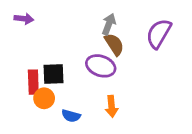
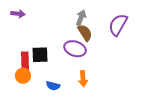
orange circle: (44, 98) -> (23, 76), moved

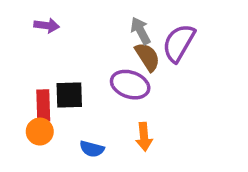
purple arrow: (18, 14) -> (47, 26), moved
gray arrow: (81, 18) -> (141, 31), turned -49
purple semicircle: (118, 25) -> (179, 43), moved

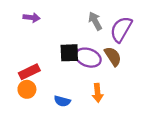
brown semicircle: (147, 57) -> (113, 56), moved
black square: (69, 95) -> (69, 53), moved
red rectangle: (43, 105) -> (29, 72), turned 66

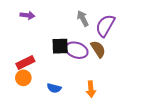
orange arrow: (98, 93) -> (91, 89), moved

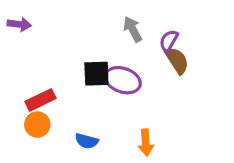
purple arrow: (27, 15) -> (19, 24), moved
purple semicircle: (105, 26) -> (169, 41), size x0.6
brown semicircle: (98, 49) -> (177, 60), moved

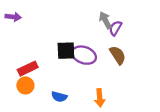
gray arrow: (133, 29) -> (105, 20), moved
brown semicircle: (177, 60) -> (118, 55), moved

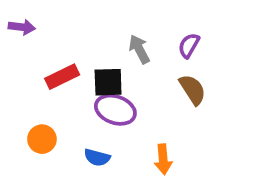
gray arrow: (105, 20) -> (139, 49), moved
purple ellipse: (84, 55) -> (115, 110), moved
red rectangle: (28, 69) -> (62, 77), moved

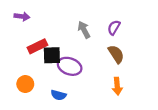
purple arrow: (22, 27) -> (22, 16), moved
black square: (108, 82) -> (52, 55), moved
orange arrow: (163, 159) -> (117, 86), moved

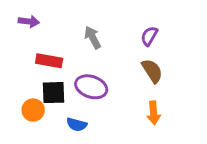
gray arrow: (84, 30) -> (93, 37), moved
red rectangle: (37, 46) -> (49, 61), turned 36
black square: (52, 55) -> (53, 93), moved

